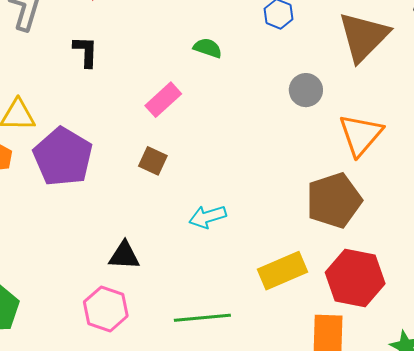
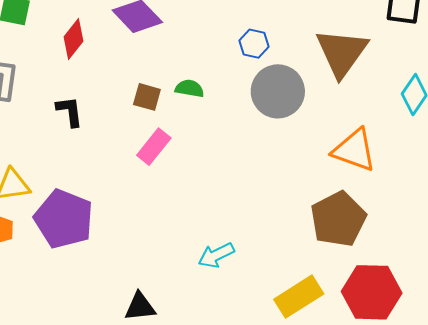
gray circle: (306, 90) -> (278, 91), moved, size x1.6
orange triangle: (361, 135) -> (354, 150), turned -42
brown square: (153, 161) -> (147, 97), moved

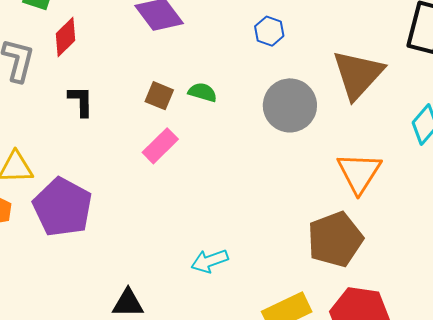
red diamond: (73, 39) -> (66, 37), moved
blue hexagon: (254, 44) -> (269, 31), moved
orange triangle: (354, 150) -> (359, 173), turned 36

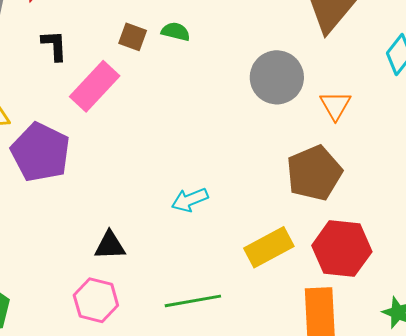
gray circle: (290, 105) -> (277, 77), moved
pink rectangle: (160, 146) -> (95, 86), moved, size x1.4
orange triangle: (359, 173) -> (335, 105), size x0.7

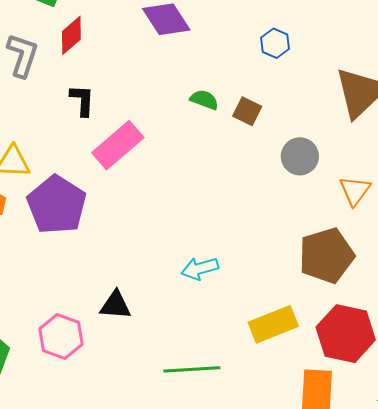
brown square: (133, 37) -> (247, 111), moved
gray circle: (277, 77) -> (300, 156), size x0.7
pink hexagon: (96, 300) -> (61, 336), moved

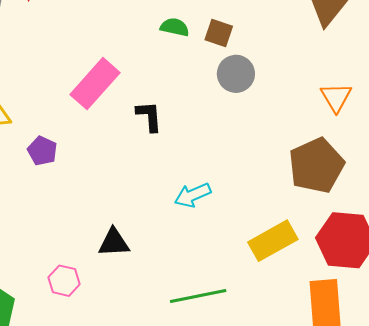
black L-shape: (82, 100) -> (149, 116), moved
gray circle: (300, 156) -> (236, 74), moved
purple pentagon: (57, 205) -> (42, 151), size x0.5
pink hexagon: (61, 336) -> (64, 281), size x0.7

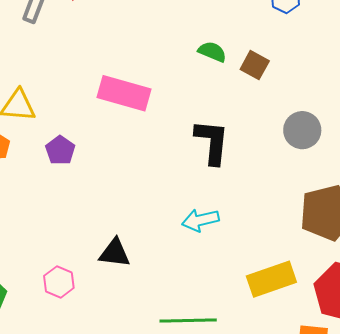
gray circle: (236, 74) -> (302, 130), moved
pink rectangle: (95, 84) -> (124, 93), turned 54
black L-shape: (149, 116) -> (212, 142), moved, size x1.4

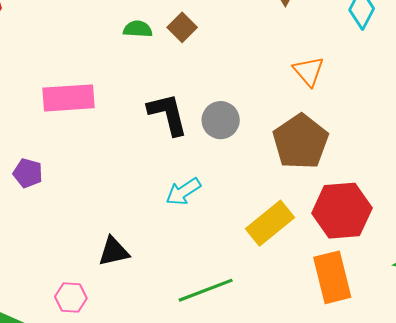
brown square: (255, 65) -> (182, 27), turned 36
gray circle: (302, 130) -> (221, 120), moved

